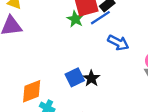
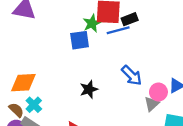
blue arrow: (118, 43) -> (132, 75), moved
blue square: (75, 77) -> (80, 40), moved

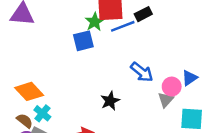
black rectangle: (130, 19) -> (143, 14), moved
orange diamond: (23, 83) -> (29, 91), turned 56
black star: (89, 89) -> (110, 101), moved

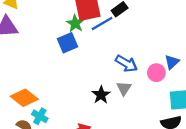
gray triangle: (166, 100) -> (124, 88), moved

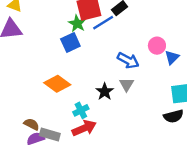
pink circle: (156, 73) -> (157, 46), moved
orange diamond: (24, 98) -> (57, 84), moved
cyan cross: (40, 116) -> (81, 110), moved, turned 35

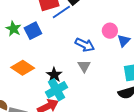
green star: (77, 23) -> (13, 29), moved
black star: (105, 92) -> (54, 75), moved
cyan cross: (81, 110) -> (56, 90), moved, size x1.5

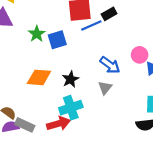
orange diamond: (23, 68) -> (39, 77), turned -40
black star: (54, 75) -> (70, 79), moved

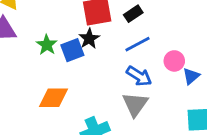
blue line: (91, 25) -> (137, 44), moved
black star: (70, 79) -> (89, 39), moved
gray triangle: (105, 88) -> (135, 104), size x1.5

